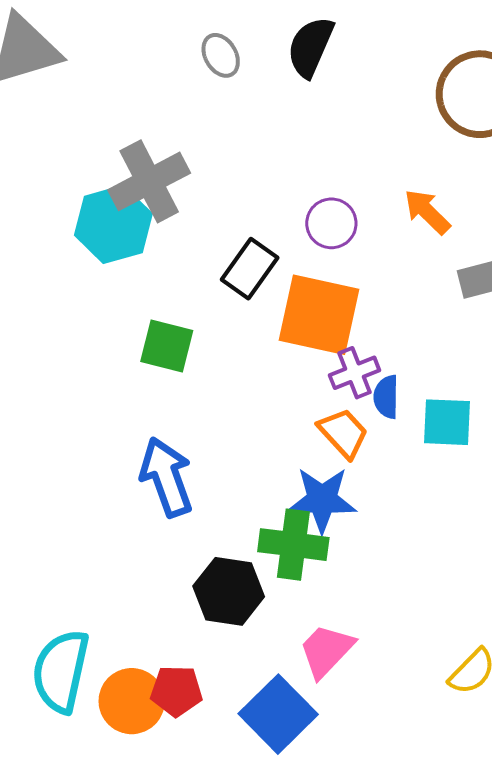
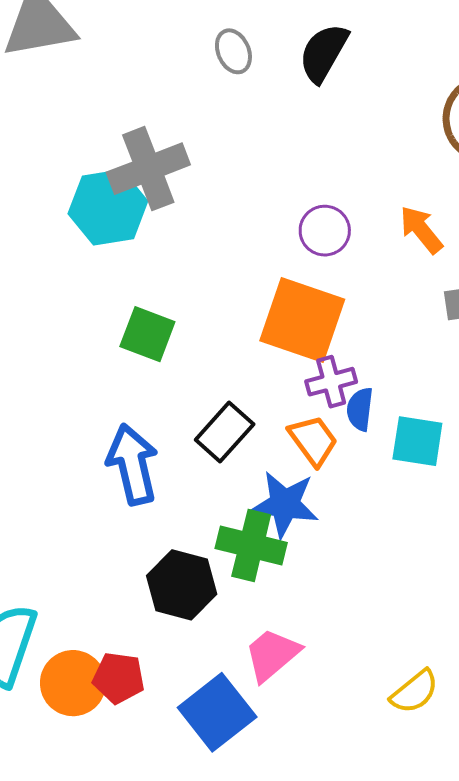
black rectangle: (250, 269) -> (225, 432), moved

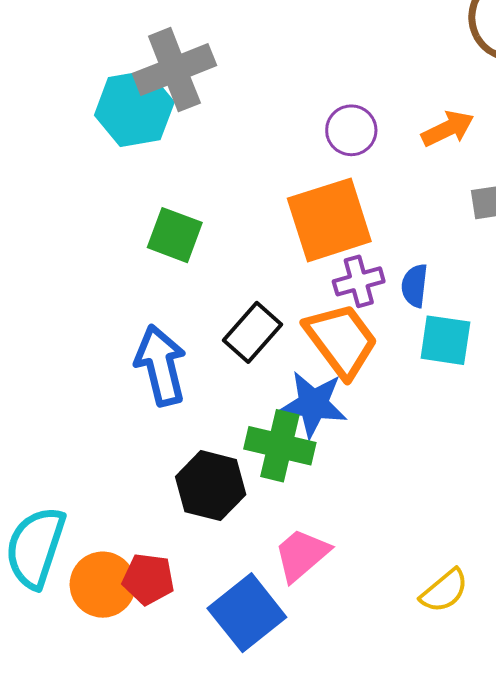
orange arrow: (421, 230) -> (448, 129), turned 104
orange square: (302, 320) -> (329, 220), turned -36
blue semicircle: (360, 409) -> (415, 286), moved
orange trapezoid: (313, 440) -> (341, 340), size x1.5

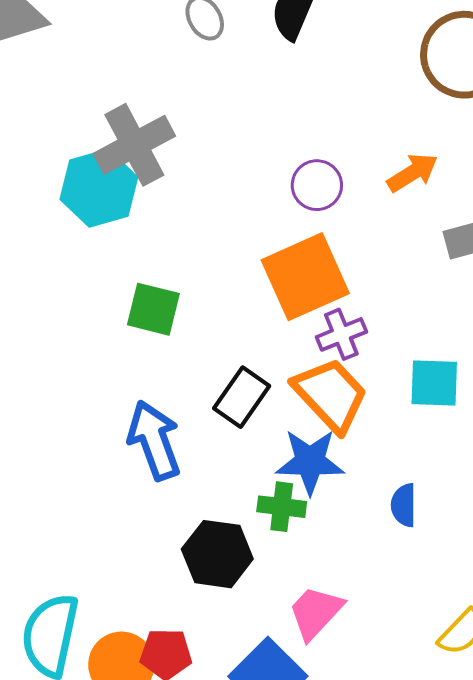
blue semicircle: (415, 286) -> (404, 505), moved
green cross: (280, 446) -> (282, 507), size x0.7

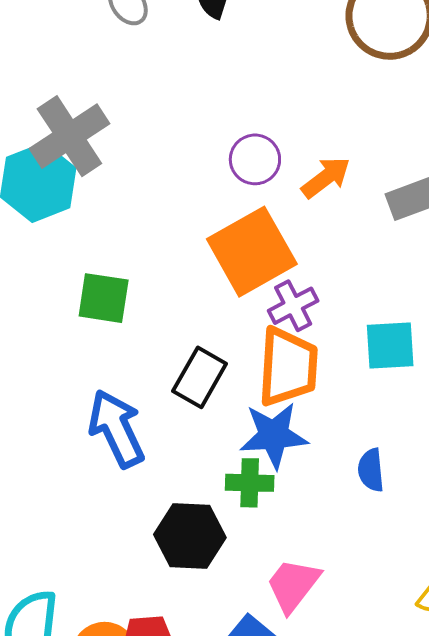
orange arrow: (413, 173) -> (326, 177), moved
orange trapezoid: (331, 395) -> (288, 367), turned 52

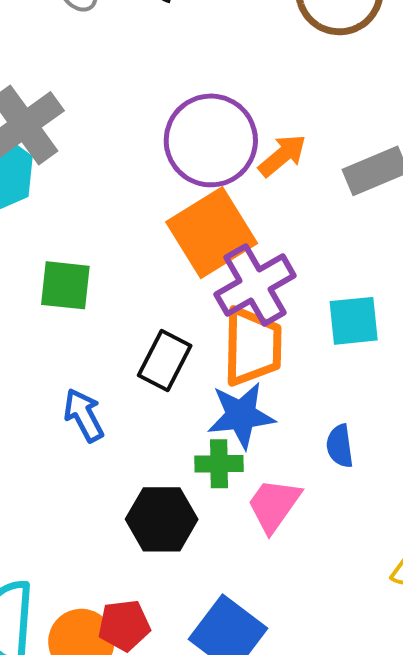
purple circle: (255, 159) -> (211, 140), size x1.8
purple cross: (293, 306) -> (255, 285), size x1.6
blue arrow: (116, 428) -> (84, 415), size x0.7
pink trapezoid: (293, 585) -> (274, 505), moved

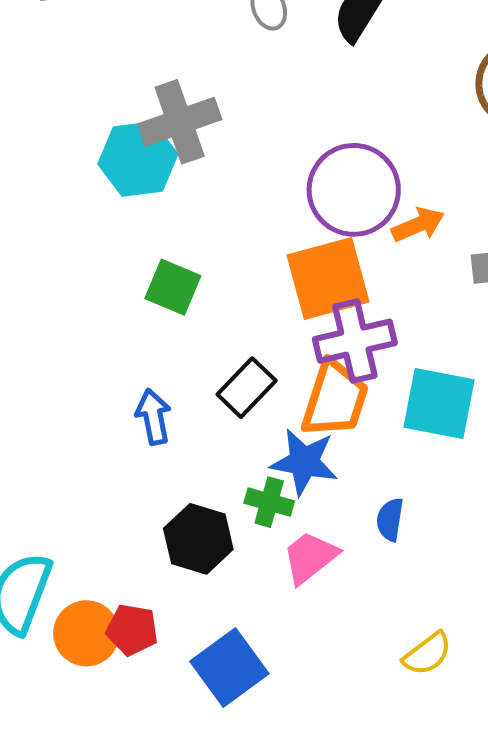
cyan square: (354, 321) -> (439, 403), size x1.4

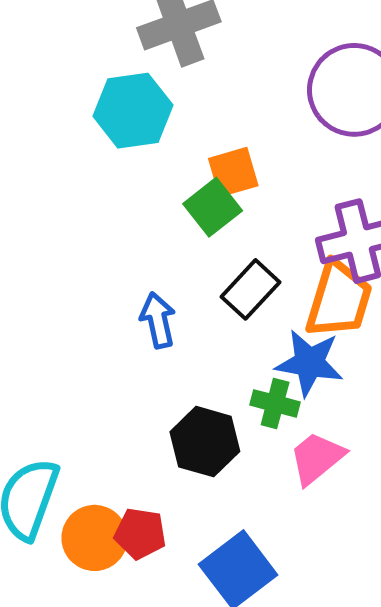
cyan hexagon: (138, 159) -> (133, 111), moved
orange square: (328, 278) -> (233, 172), moved, size x0.6
green square: (173, 287) -> (213, 207), moved, turned 30

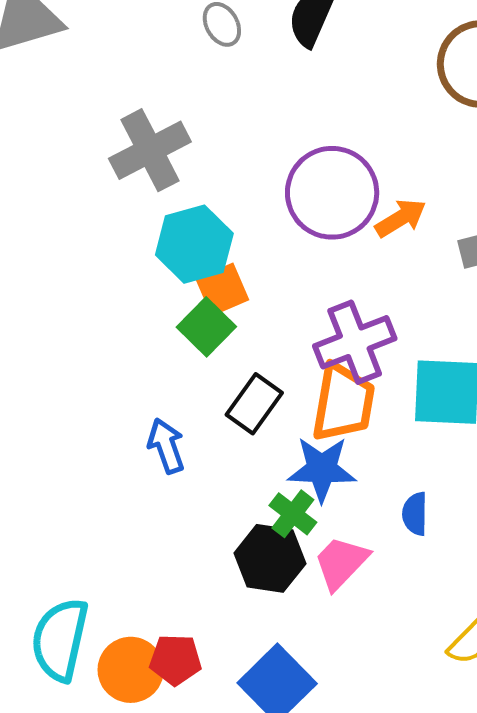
cyan hexagon: (133, 111) -> (194, 244), moved
green cross: (275, 403) -> (293, 514), turned 30
black hexagon: (205, 442) -> (270, 558), moved

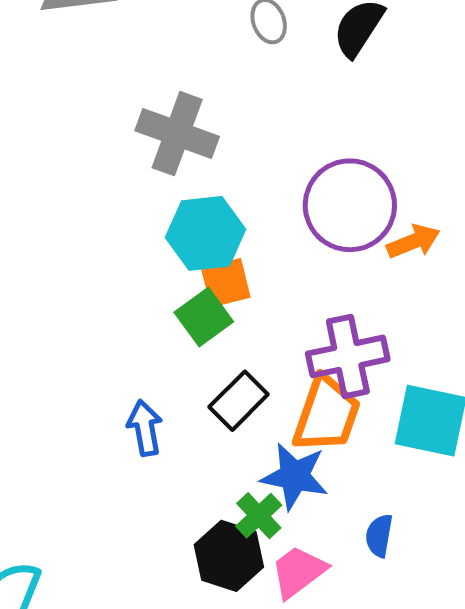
gray cross: (150, 150) -> (177, 134), turned 38

